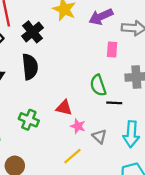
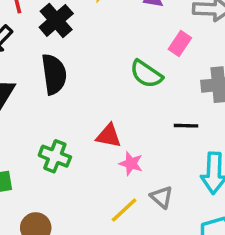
pink rectangle: (112, 49) -> (180, 43), turned 32
green semicircle: (98, 85) -> (146, 74), moved, turned -35
gray triangle: (99, 136) -> (162, 197), moved

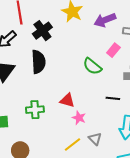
green cross: (55, 156) -> (35, 110), turned -30

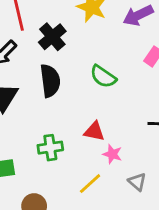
green semicircle: (92, 66) -> (103, 77), moved
yellow line: (73, 144) -> (90, 184), moved

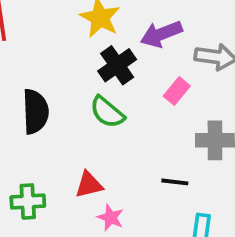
black cross: (52, 37) -> (117, 65), moved
red triangle: (94, 131) -> (89, 185), turned -30

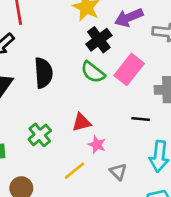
pink rectangle: (177, 91) -> (129, 69), moved, size x1.6
green cross: (28, 201) -> (40, 135), turned -35

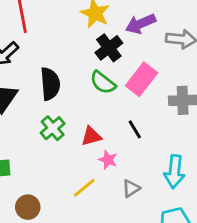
black line: (141, 119) -> (135, 129), moved, turned 54
green cross: (40, 135) -> (53, 128), moved
gray triangle: (118, 172) -> (131, 188), turned 42

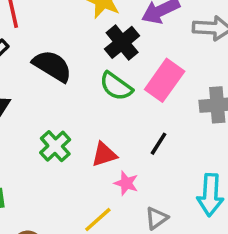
black semicircle: (50, 84) -> (52, 66), moved, turned -52
black line: (135, 129) -> (158, 144), turned 66

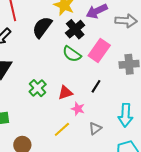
black semicircle: (52, 66) -> (42, 27), moved, turned -85

